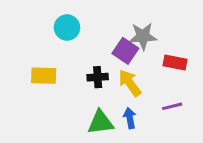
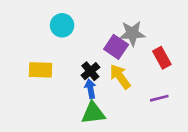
red rectangle: (175, 63) -> (162, 58), turned 50
black cross: (98, 77) -> (90, 71), turned -36
blue arrow: (130, 118) -> (90, 89), moved

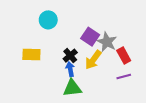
gray star: (132, 33) -> (107, 42), moved, turned 30
red rectangle: (162, 58) -> (124, 56), moved
yellow arrow: (120, 77) -> (93, 60), turned -108

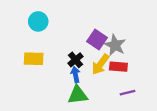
cyan circle: (48, 20) -> (38, 21), moved
red rectangle: (124, 56) -> (118, 67), moved, turned -56
purple line: (124, 77) -> (127, 93), moved

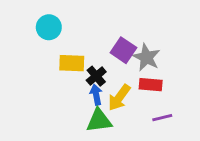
yellow rectangle: (34, 59) -> (72, 63), moved
yellow arrow: (100, 64) -> (119, 98), moved

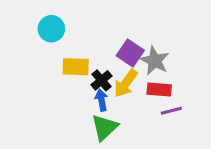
yellow arrow: (119, 98) -> (126, 83), moved
purple line: (162, 118) -> (171, 111), moved
green triangle: (99, 121) -> (104, 127), turned -36

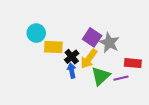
cyan circle: (51, 29) -> (36, 33), moved
red rectangle: (159, 89) -> (133, 63), moved
green triangle: (104, 127) -> (101, 76), moved

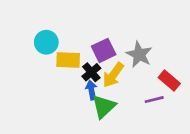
purple square: (92, 37) -> (104, 50), moved, turned 30
red rectangle: (133, 63) -> (169, 80), turned 35
green triangle: (101, 76) -> (104, 106), moved

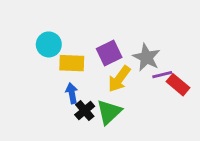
black cross: (91, 72) -> (85, 110), moved
blue arrow: (91, 90) -> (72, 93), moved
purple line: (154, 100) -> (162, 75), moved

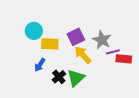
yellow arrow: (119, 79) -> (83, 55), turned 102
red rectangle: (178, 85) -> (124, 59), turned -35
blue arrow: (72, 93) -> (40, 65), moved, turned -136

